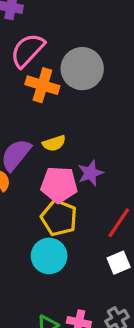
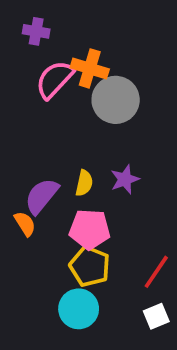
orange cross: (42, 85) -> (90, 68), moved
yellow semicircle: (54, 143) -> (84, 183), turned -60
purple star: (90, 173) -> (125, 179), moved

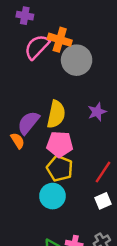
purple star: (125, 179) -> (97, 112), moved
yellow semicircle: (84, 183) -> (56, 114), size x1.6

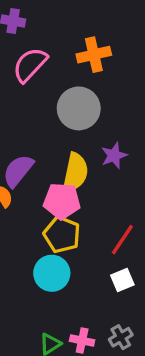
orange cross: (60, 40) -> (94, 55), moved, turned -30
gray circle: (77, 60) -> (79, 108), moved
yellow semicircle: (56, 114) -> (75, 172), moved

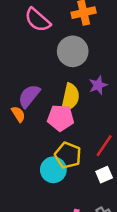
pink semicircle: (30, 65) -> (38, 20), turned -92
yellow pentagon: (62, 235) -> (68, 155), moved

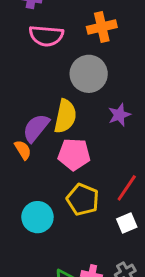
pink semicircle: (38, 20) -> (46, 36), turned -36
yellow semicircle: (70, 97) -> (65, 116), moved
cyan circle: (53, 170) -> (37, 217), moved

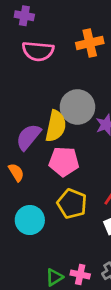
gray circle: (89, 74) -> (77, 107), moved
orange semicircle: (23, 150) -> (16, 172), moved

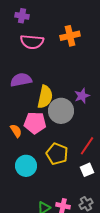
gray circle: (77, 107) -> (61, 111), moved
purple semicircle: (28, 137) -> (21, 80), moved, turned 40
pink pentagon: (64, 161) -> (35, 123), moved

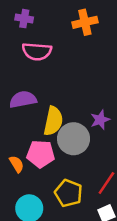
orange cross: (70, 36) -> (85, 22), moved

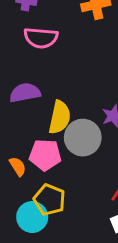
yellow pentagon: (68, 193) -> (50, 200), moved

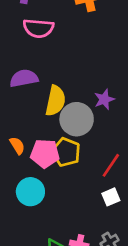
pink pentagon: (45, 155) -> (45, 153), moved
yellow pentagon: (50, 200) -> (66, 152), moved

